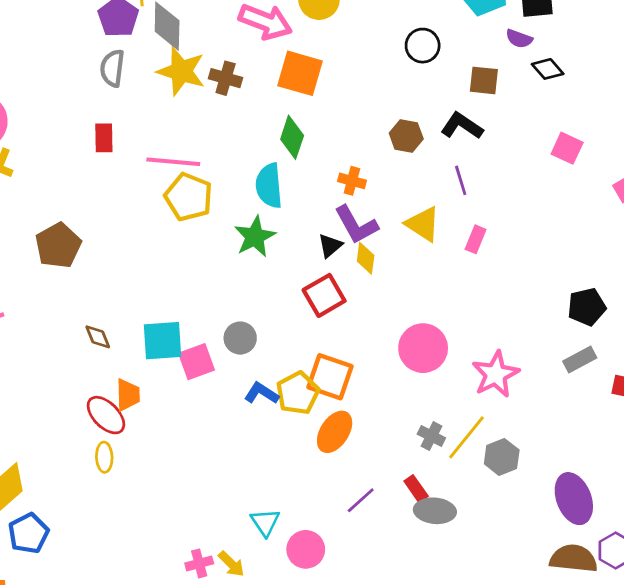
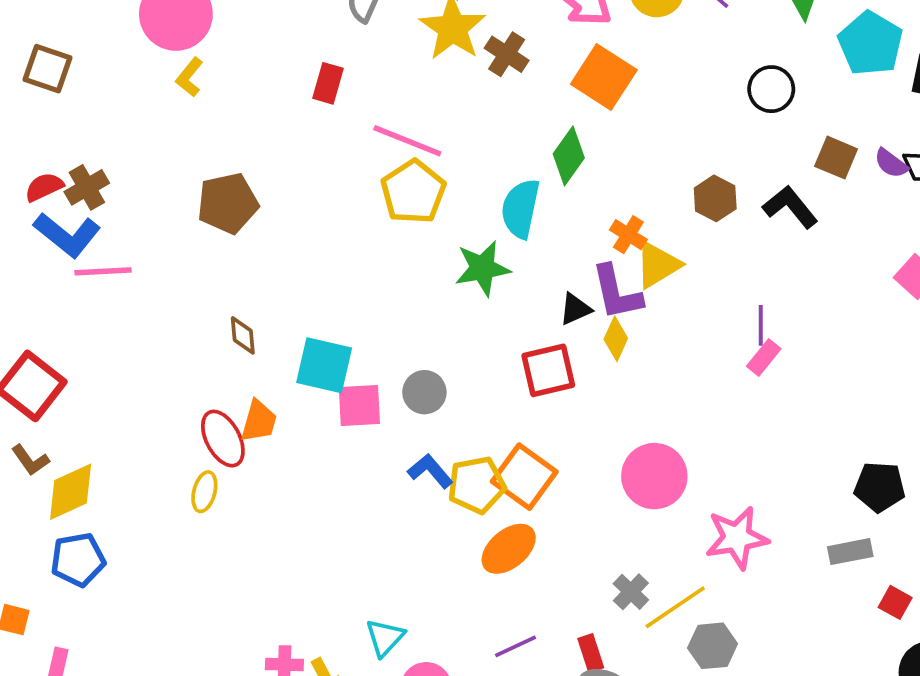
purple semicircle: (519, 39) -> (891, 163), moved
purple line: (461, 180) -> (761, 325), moved
yellow triangle: (423, 224) -> (658, 265), moved, turned 39

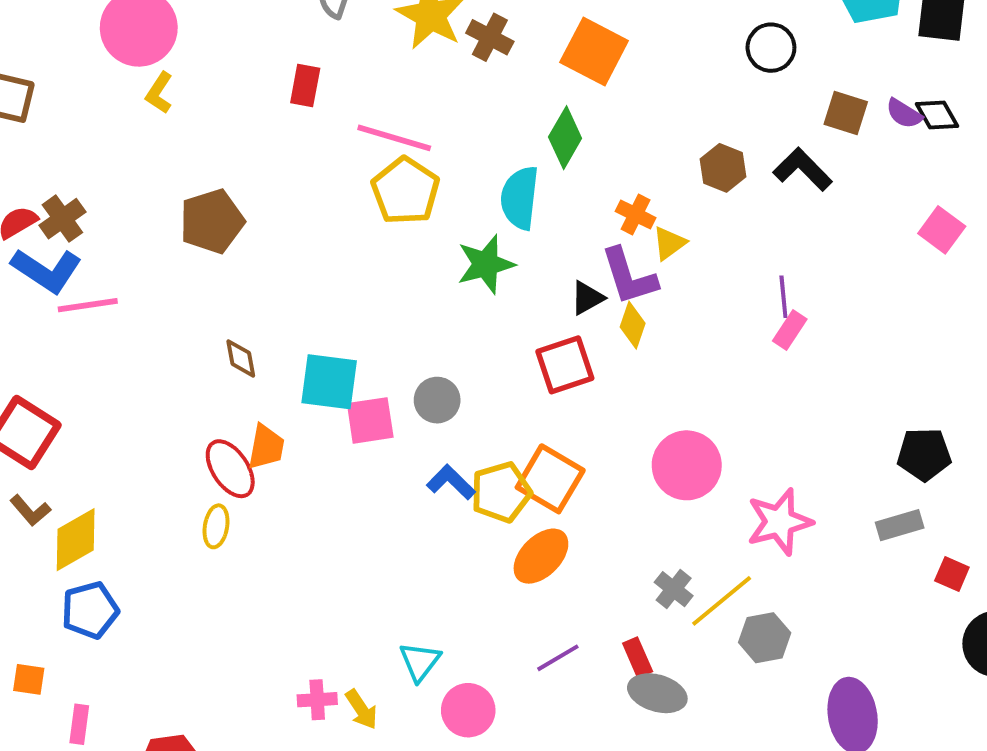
yellow triangle: (658, 265) -> (669, 243), size x0.7

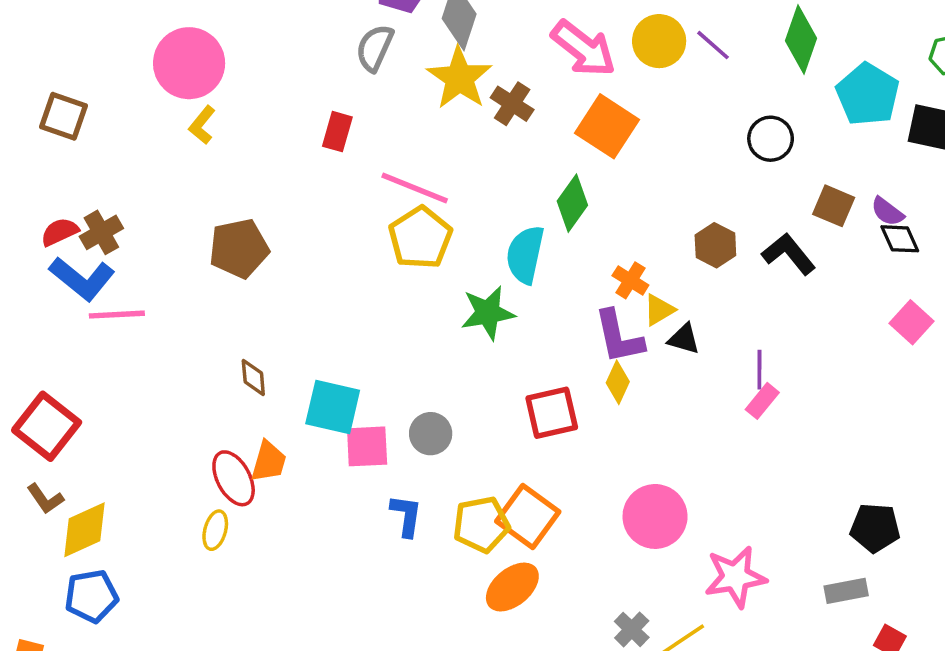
black diamond: (937, 115) -> (900, 239), moved
black triangle: (587, 298) -> (684, 339), moved, turned 40
blue L-shape: (451, 482) -> (406, 516), moved, turned 48

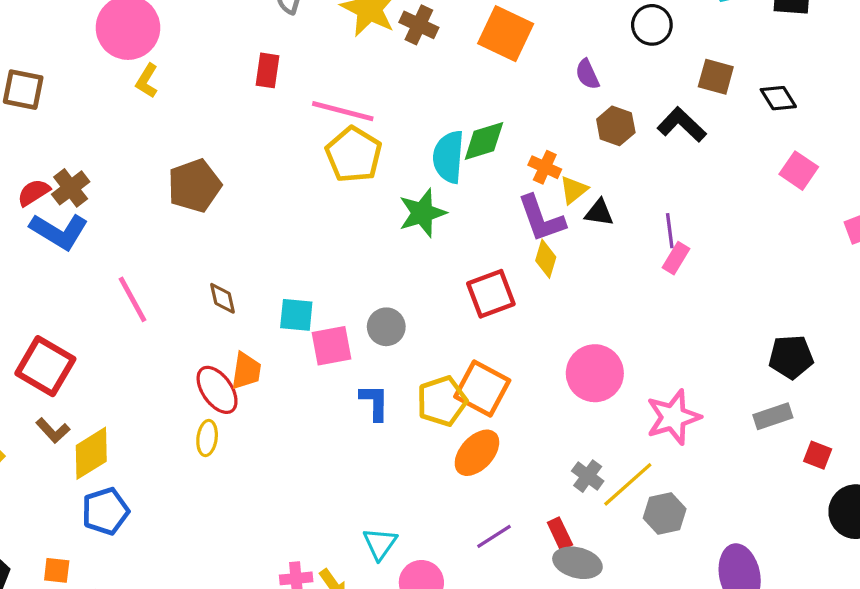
green diamond: (572, 203) -> (484, 141), moved, turned 45
purple semicircle: (887, 212) -> (587, 74), moved, turned 36
pink line: (117, 315) -> (133, 299), moved, turned 72
cyan square: (333, 407) -> (296, 315), size x0.7

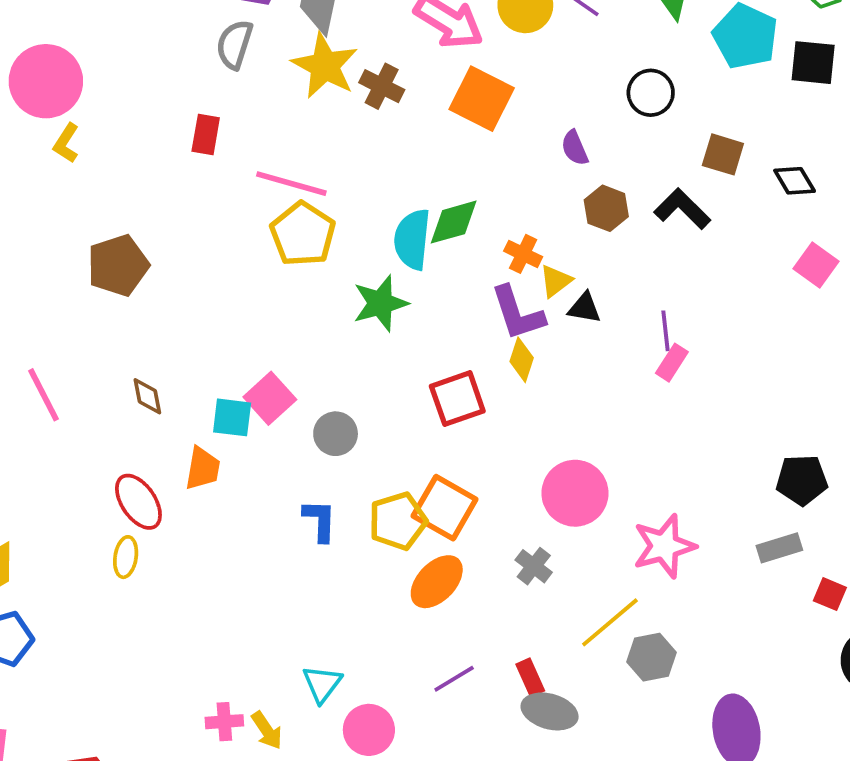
pink square: (331, 346) -> (270, 398), moved, turned -33
orange trapezoid: (246, 371) -> (203, 468), moved
gray cross: (588, 476) -> (534, 566), moved

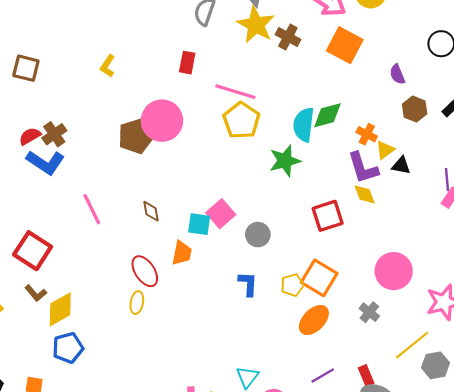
pink circle: (46, 81) -> (162, 121), moved
yellow diamond: (522, 360) -> (365, 194), turned -40
yellow pentagon: (398, 521) -> (292, 285), size x0.7

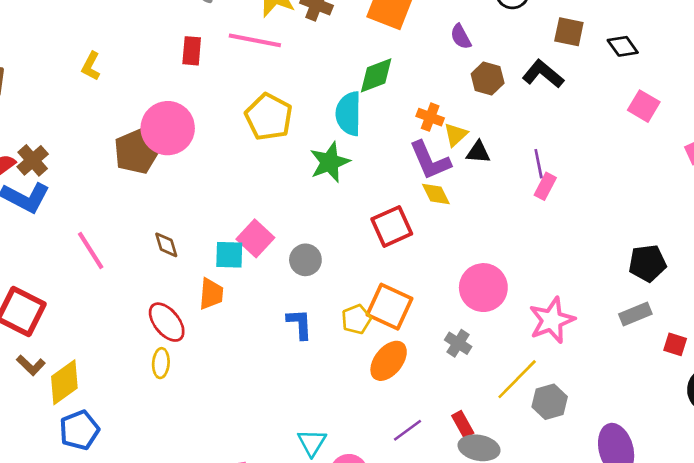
pink line: (235, 92) -> (255, 40), moved
green diamond: (327, 115) -> (376, 75), moved

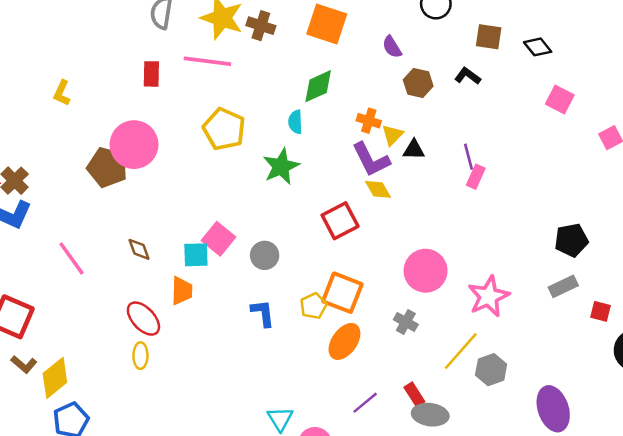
black L-shape: (543, 74) -> (468, 76), size x0.7
cyan semicircle: (349, 114) -> (295, 122), size x0.6
brown pentagon: (136, 152) -> (107, 167), turned -30

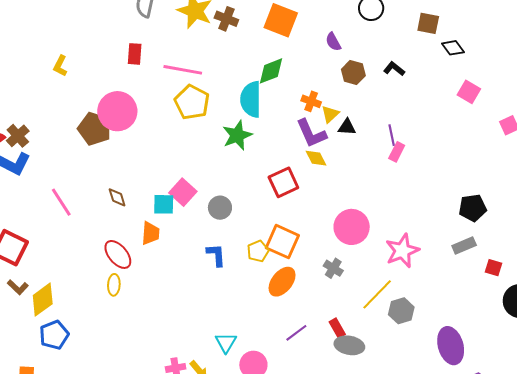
brown square: (489, 37) -> (428, 23), moved
pink line: (207, 61) -> (183, 70), moved
cyan semicircle: (295, 122) -> (251, 99), size x1.8

